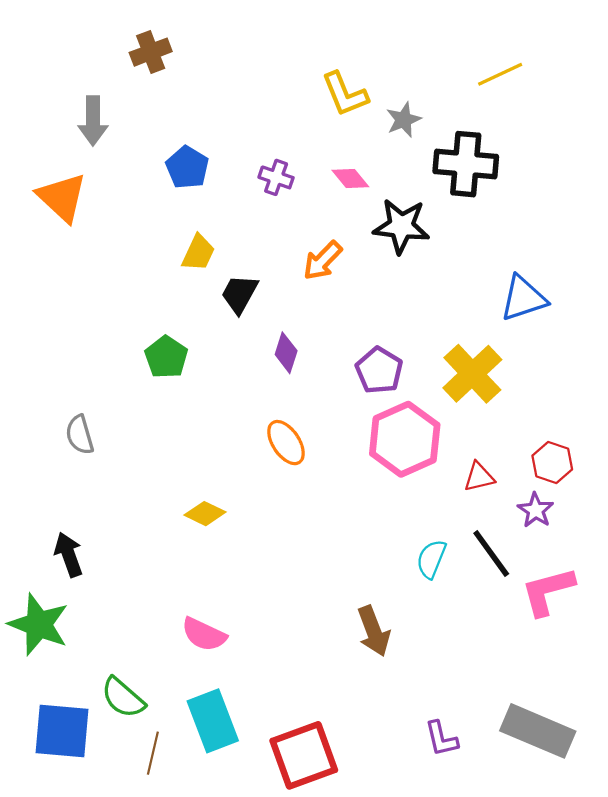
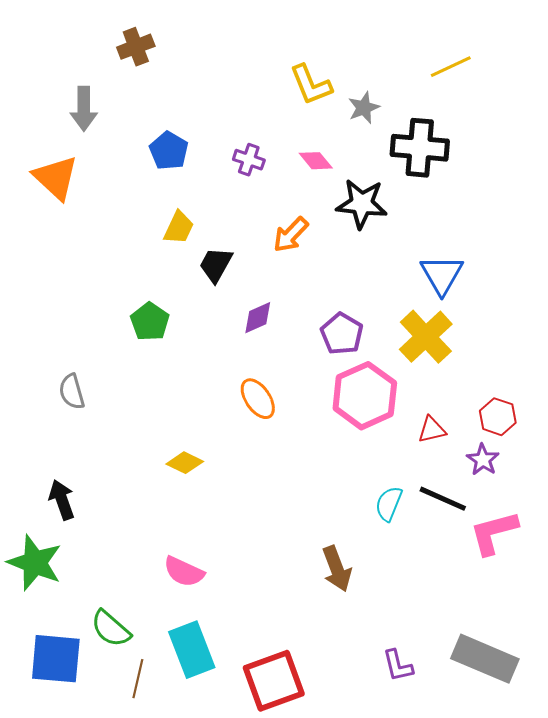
blue triangle: (523, 298) -> (442, 275), moved, turned -42
purple diamond: (286, 353) -> (258, 318), turned 48
black line: (491, 553) -> (443, 499), turned -30

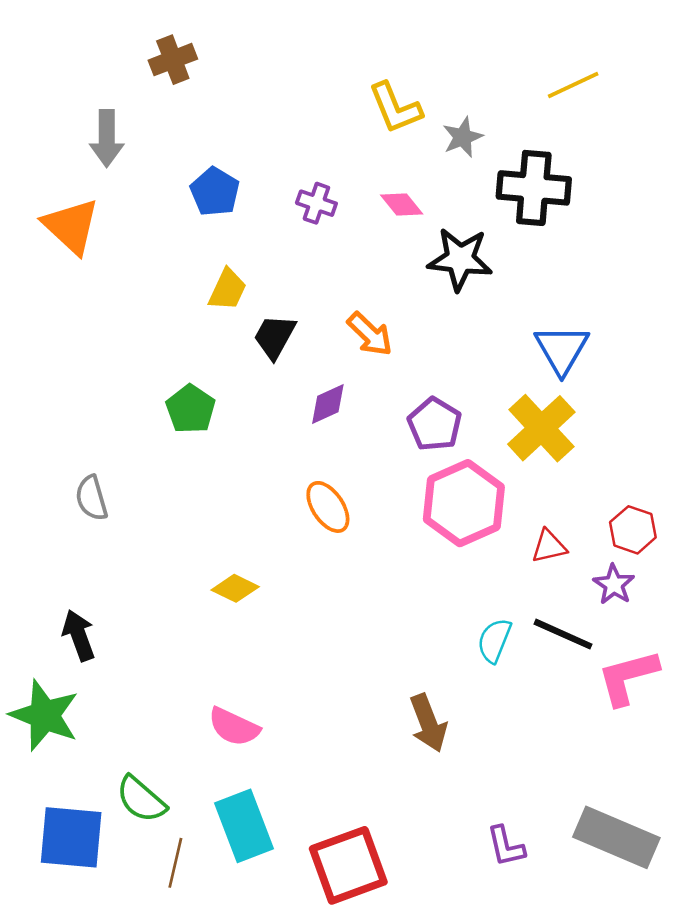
orange arrow: (291, 235) -> (370, 334), moved, turned -90

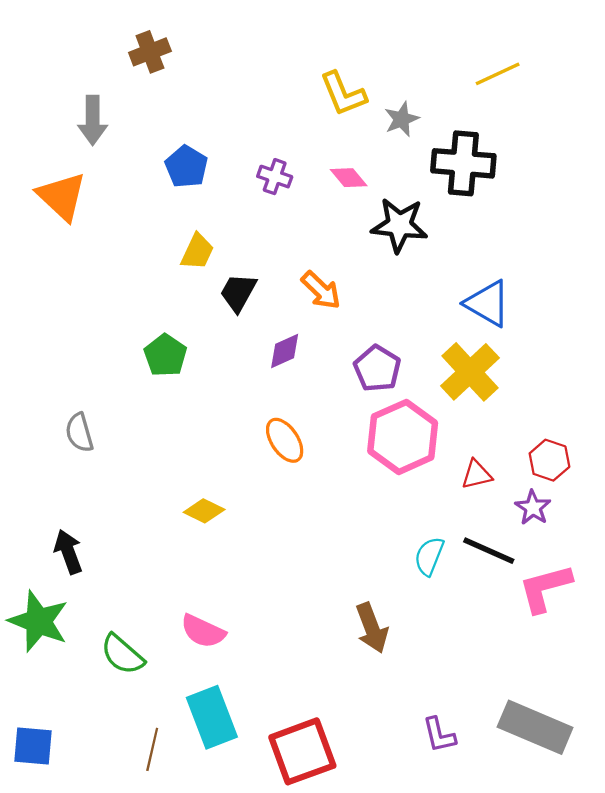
blue triangle: (562, 349) -> (488, 303), turned -30
green semicircle: (141, 799) -> (122, 654), moved
blue square: (71, 837) -> (33, 746), moved, size x0.7

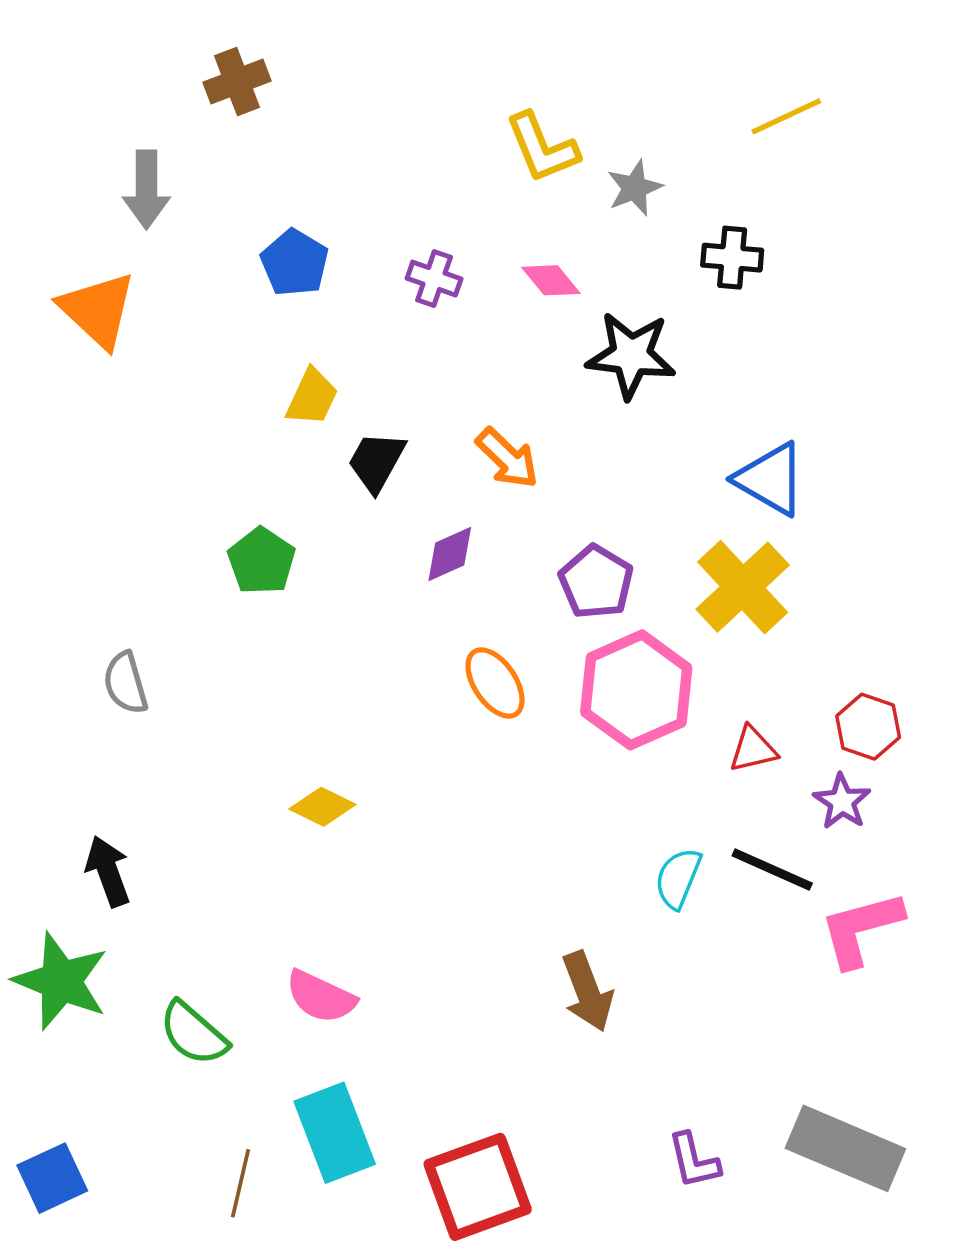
black cross: (463, 163) -> (732, 258), size x0.6
orange ellipse: (285, 440) -> (495, 683), moved
blue square: (33, 746) -> (52, 1178), turned -30

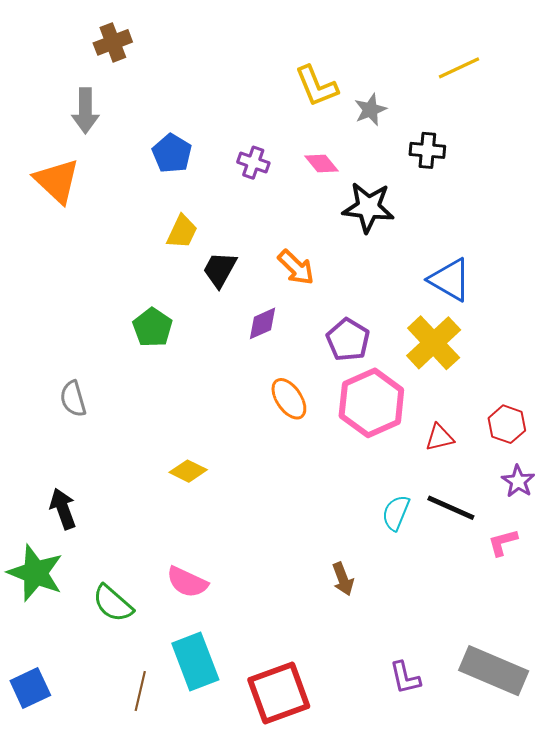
brown cross: (237, 82) -> (113, 42), moved
purple star: (842, 802) -> (518, 481), moved
pink L-shape: (861, 929) -> (503, 542), size x0.6
brown arrow: (587, 992) -> (343, 579), size x0.7

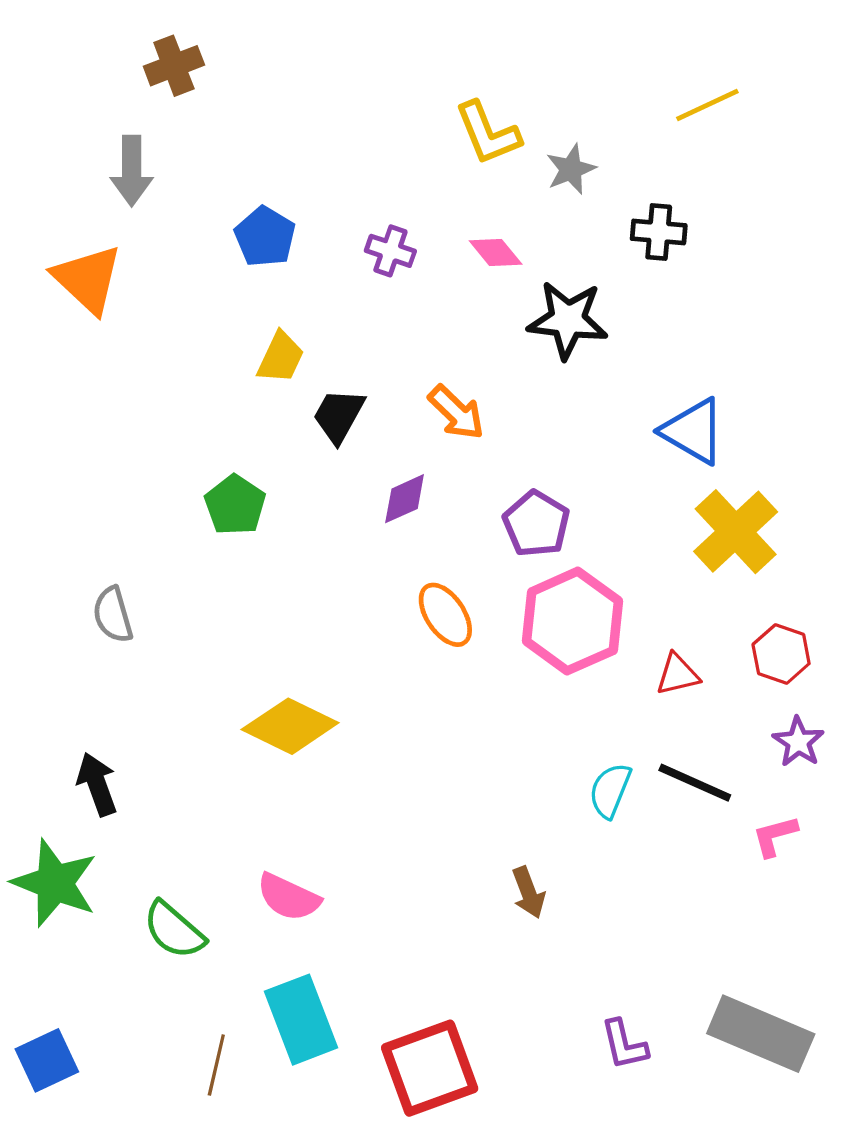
yellow cross: (434, 343) -> (736, 532), moved
yellow diamond: (188, 471) -> (290, 726), size x1.6

